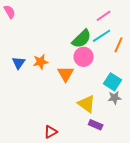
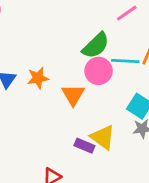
cyan line: (102, 36) -> (125, 61), moved, turned 36
purple rectangle: (96, 125) -> (84, 146), moved

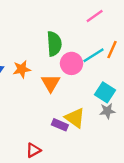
green semicircle: (96, 46) -> (54, 44), moved, turned -50
cyan line: (125, 61) -> (93, 55), turned -35

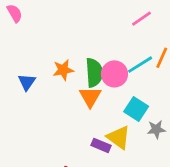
green semicircle: (54, 44) -> (94, 73), moved
orange star: (22, 69) -> (63, 70), moved
cyan square: (105, 92) -> (136, 109), moved

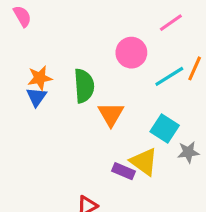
orange star: (63, 70) -> (40, 78), moved
green semicircle: (94, 73) -> (84, 86), moved
pink circle: (114, 74) -> (131, 53), moved

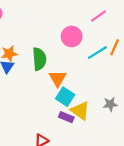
cyan square: (165, 128) -> (65, 97), moved

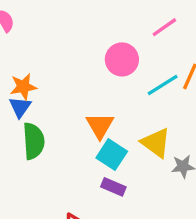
green semicircle: (39, 59) -> (34, 141), moved
yellow triangle: (80, 111) -> (156, 143), moved

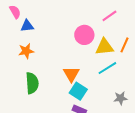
cyan line: (163, 85) -> (107, 68), moved
blue triangle: (20, 107) -> (27, 26), moved, turned 48
yellow triangle: (156, 143) -> (104, 47), moved, turned -42

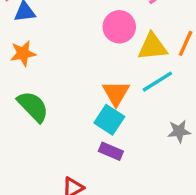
orange triangle: (71, 74) -> (116, 93), moved
green semicircle: (32, 83) -> (33, 106), turned -40

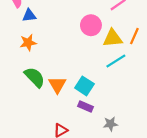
orange triangle: (116, 93) -> (57, 85), moved
gray star: (179, 131) -> (110, 124), moved

